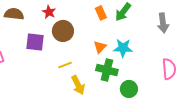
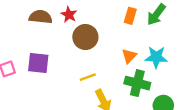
orange rectangle: (101, 13) -> (130, 16), turned 40
brown semicircle: (14, 14) -> (41, 17), moved
purple square: (35, 42) -> (38, 63), moved

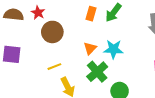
green cross: (137, 83) -> (97, 72), turned 35

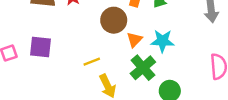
brown circle: (52, 32) -> (114, 20), moved

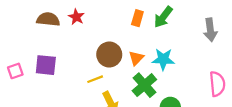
brown circle: (114, 20) -> (109, 55), moved

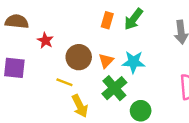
red star: (76, 17) -> (45, 40), moved
yellow line: (95, 79) -> (64, 82), turned 42

